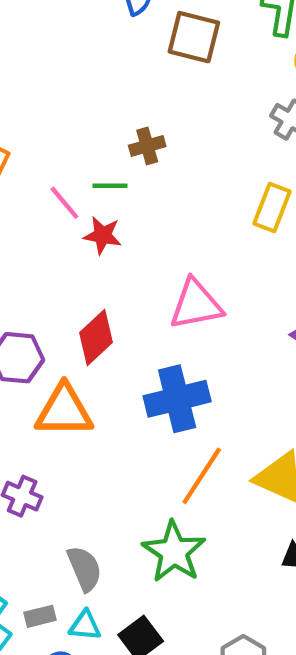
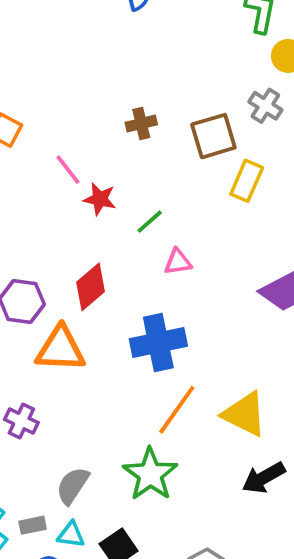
brown square: (194, 37) -> (213, 136), moved, turned -33
green line: (110, 186) -> (150, 222), moved, turned -44
pink triangle: (196, 304) -> (178, 262), size x0.6
gray semicircle: (84, 569) -> (73, 486), turned -126

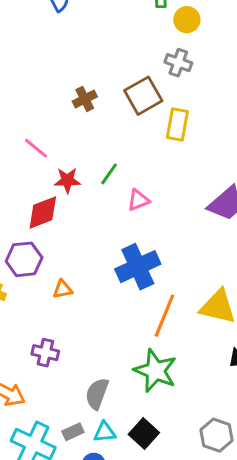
red star: (100, 199) -> (67, 180), moved
red diamond: (91, 287) -> (43, 213), moved, turned 33
orange triangle: (60, 349) -> (63, 289), size x0.5

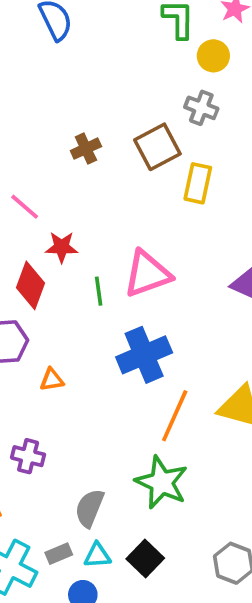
green line: (109, 174) -> (99, 291), moved, turned -45
pink triangle: (138, 200) -> (147, 274), size x1.8
red diamond: (43, 213) -> (30, 285), turned -51

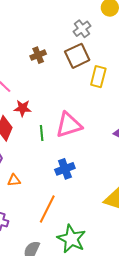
gray cross: (201, 108) -> (82, 29), moved, turned 30
blue cross: (144, 355) -> (65, 169), size x0.7
orange line: (175, 416) -> (47, 209), moved

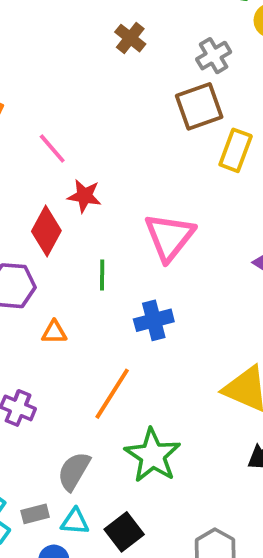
brown cross: (38, 55) -> (130, 38), moved, turned -35
pink triangle: (69, 125) -> (169, 237), turned -40
green line: (42, 133) -> (102, 275), moved

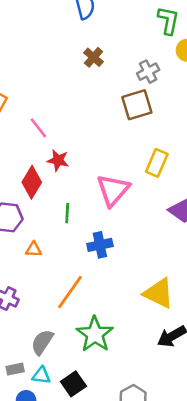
yellow rectangle: (236, 150) -> (157, 163), moved

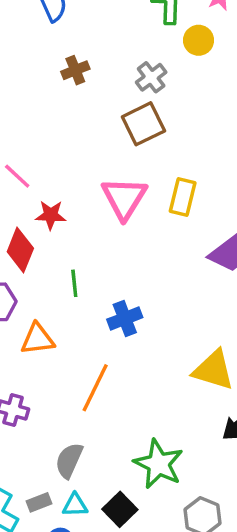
brown cross: (94, 57) -> (75, 70), turned 36
pink triangle: (113, 190) -> (124, 198), moved
orange triangle: (34, 249) -> (38, 339), size x1.5
green star: (95, 334) -> (159, 464), moved

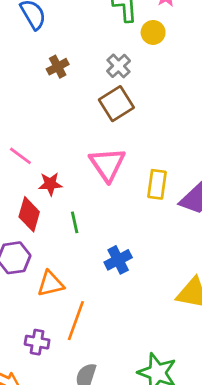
yellow rectangle: (183, 197) -> (157, 184), moved
green line: (74, 283) -> (75, 222), moved
orange line: (95, 388) -> (76, 321), moved

